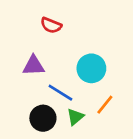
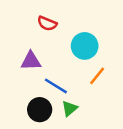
cyan circle: (91, 68) -> (85, 46), moved
orange line: (105, 105) -> (97, 76), moved

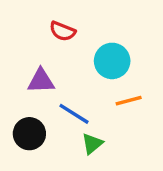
orange line: (97, 76) -> (129, 101), turned 36
black circle: (40, 110) -> (29, 134), moved

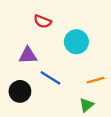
orange line: (129, 101) -> (96, 80), moved
green triangle: (92, 144) -> (87, 105), moved

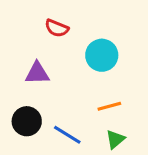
blue line: (50, 78) -> (67, 135), moved
orange line: (96, 80) -> (109, 106), moved

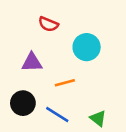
orange line: (109, 106) -> (65, 83), moved
green triangle: (115, 139) -> (98, 118), turned -42

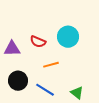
red semicircle: (48, 24) -> (38, 42), moved
purple triangle: (32, 62) -> (12, 49), moved

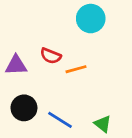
cyan circle: (68, 37) -> (91, 19), moved
orange line: (51, 65) -> (76, 69), moved

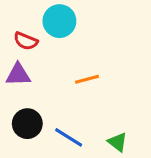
cyan circle: (91, 19) -> (59, 21), moved
red semicircle: (51, 56) -> (26, 41), moved

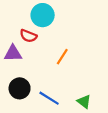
red semicircle: (26, 41) -> (28, 36), moved
orange line: (87, 79) -> (62, 57), turned -42

